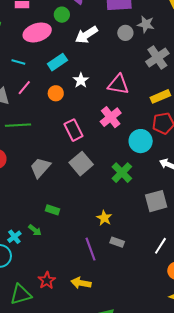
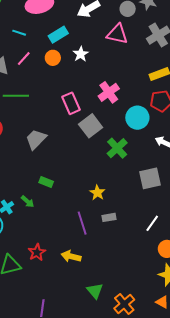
pink triangle: (118, 85) -> (117, 34), moved
orange circle: (56, 93) -> (53, 58), moved
gray square: (81, 164) -> (91, 126), moved
gray rectangle: (117, 242) -> (109, 217), turned -32

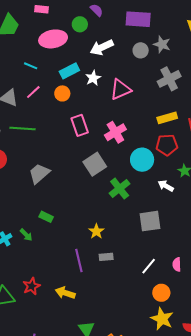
pink triangle: (117, 34) -> (121, 89), moved, turned -40
white star: (81, 54) -> (93, 78), moved
pink rectangle: (71, 103) -> (80, 125), moved

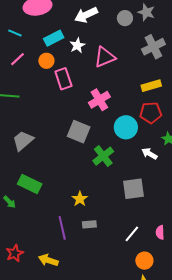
pink rectangle: (80, 125) -> (63, 79), moved
gray square: (95, 164) -> (79, 132), turned -35
green rectangle: (46, 217) -> (30, 184), size x1.6

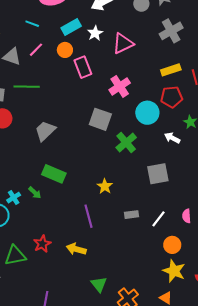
gray rectangle: (89, 224) -> (132, 215), moved

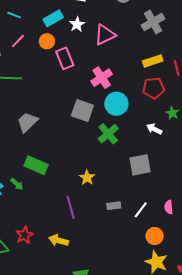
cyan circle: (147, 113) -> (116, 104), moved

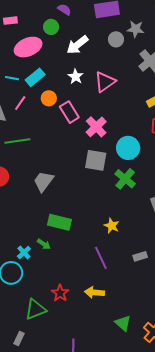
cyan rectangle: (53, 18) -> (35, 77), moved
pink cross: (102, 78) -> (96, 127), moved
gray rectangle: (114, 206) -> (140, 256), moved

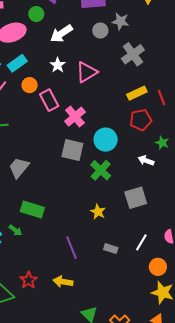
yellow star: (112, 226) -> (98, 212), moved
gray rectangle: (140, 256) -> (111, 249), turned 32

